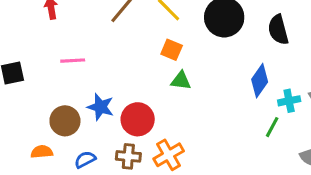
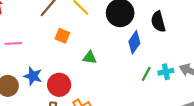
orange square: (172, 50) -> (62, 36), moved
blue diamond: (260, 81) -> (134, 42), moved
green line: (272, 127) -> (146, 74), moved

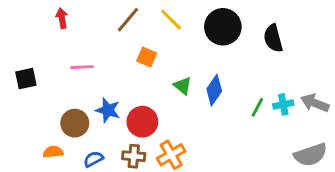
blue diamond: (134, 42) -> (214, 90), moved
green triangle: (90, 58) -> (183, 86), turned 32

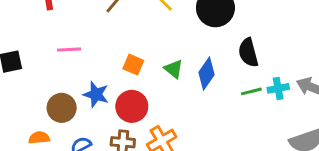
black semicircle: (273, 38) -> (248, 53), moved
orange square: (147, 57) -> (133, 65), moved
green line: (257, 107) -> (251, 91), turned 48

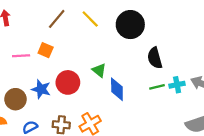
orange square: (133, 65) -> (46, 50), moved
blue diamond: (206, 73) -> (117, 89), moved, turned -35
red circle: (132, 106) -> (68, 82), moved

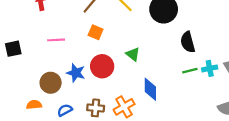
orange square: (46, 50) -> (96, 32), moved
blue diamond: (117, 89) -> (150, 89), moved

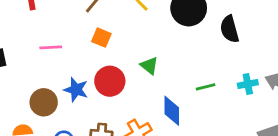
black semicircle: (188, 42) -> (229, 29), moved
green line: (190, 71) -> (206, 87), moved

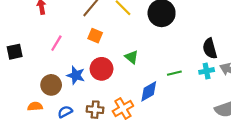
black semicircle: (229, 29) -> (210, 48), moved
pink line: (51, 47) -> (56, 43), turned -56
blue diamond: (172, 111) -> (149, 91), turned 60

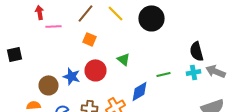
pink line: (56, 43) -> (54, 26), moved, turned 56

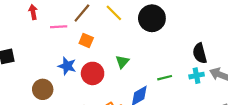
pink line: (54, 26) -> (59, 27), moved
green triangle: (124, 59) -> (122, 62), turned 32
blue star: (72, 76) -> (67, 66), moved

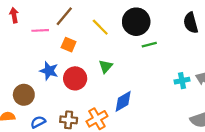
yellow line: (114, 13) -> (100, 27), moved
black semicircle: (200, 53) -> (191, 23), moved
green line: (165, 78) -> (149, 45), moved

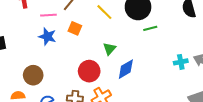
blue star: (49, 71) -> (47, 36), moved
red circle: (75, 78) -> (89, 71), moved
blue diamond: (123, 101) -> (126, 69), moved

